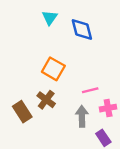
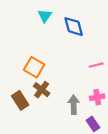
orange square: (53, 69) -> (34, 67), moved
pink line: (90, 90) -> (96, 65), moved

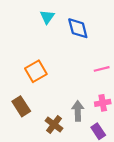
orange square: (34, 67) -> (36, 71), turned 30
brown cross: (42, 90) -> (54, 124), moved

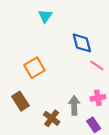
blue diamond: (78, 28) -> (82, 43), moved
pink line: (102, 69) -> (97, 66), turned 48

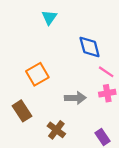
pink cross: (98, 98) -> (107, 93), moved
gray arrow: (74, 105) -> (75, 98), moved, turned 90

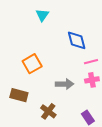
pink line: (106, 72) -> (91, 62), turned -48
brown rectangle: (22, 111) -> (19, 95), turned -42

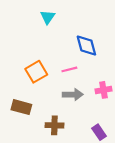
pink line: (91, 62) -> (69, 69), moved
brown cross: (48, 111) -> (54, 125), turned -35

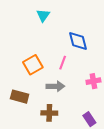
pink line: (69, 69) -> (63, 63), turned -56
gray arrow: (73, 95) -> (55, 86), moved

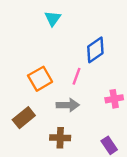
blue diamond: (78, 41) -> (95, 50), turned 70
brown rectangle: (20, 97) -> (24, 118), turned -54

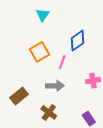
orange square: (40, 79) -> (40, 52), moved
brown cross: (60, 138) -> (49, 112), turned 35

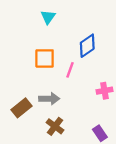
orange square: (40, 52) -> (45, 58), turned 30
gray arrow: (55, 86) -> (49, 99), moved

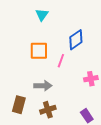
brown rectangle: (22, 108) -> (19, 105), moved, turned -36
brown cross: (55, 126) -> (48, 110), turned 35

